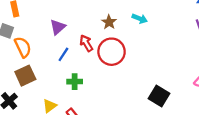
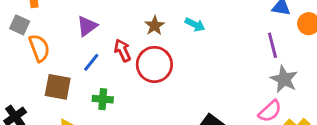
brown square: (25, 76) -> (58, 87), moved, turned 30

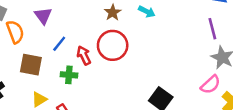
purple triangle: (87, 26) -> (43, 16), moved, turned -30
red arrow: (122, 50) -> (84, 55), moved

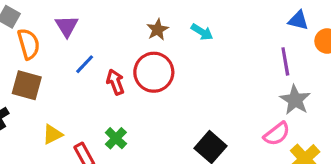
brown square: (31, 65) -> (27, 85), moved
green cross: (69, 75) -> (116, 138), moved, turned 35

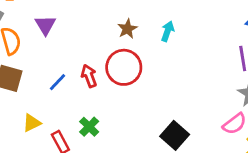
cyan arrow: (202, 32) -> (168, 31), turned -102
blue line: (85, 64) -> (57, 82), moved

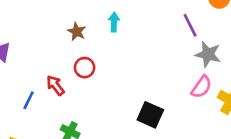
red circle: (124, 67) -> (85, 68), size x0.6

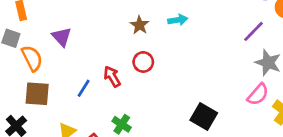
cyan arrow: (114, 22) -> (178, 20), turned 72
purple line: (190, 25) -> (253, 31), turned 65

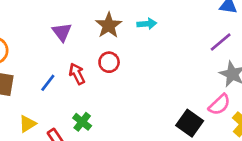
brown star: (139, 25) -> (109, 25), size x1.4
purple triangle: (62, 37) -> (62, 32), moved
black square: (204, 117) -> (190, 123), moved

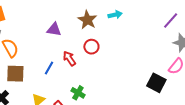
purple triangle: (62, 32) -> (54, 29), turned -35

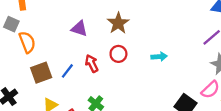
cyan arrow: (115, 15) -> (159, 57), moved
brown square: (15, 74) -> (41, 73), moved, turned -30

